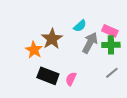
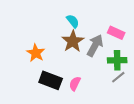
cyan semicircle: (80, 26) -> (73, 21), moved, turned -88
brown star: (52, 39) -> (73, 41), moved
green cross: (111, 45) -> (117, 60), moved

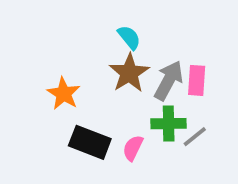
pink rectangle: (116, 33) -> (197, 80), moved, turned 70
green cross: (117, 60) -> (169, 124), moved
gray line: (118, 77) -> (195, 137), moved

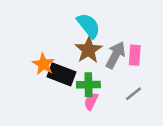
cyan semicircle: (129, 37) -> (88, 25), size x1.5
green cross: (169, 124) -> (88, 85), moved
black rectangle: (90, 142) -> (61, 74), moved

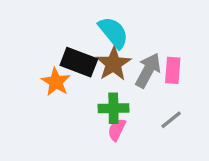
black rectangle: (61, 74) -> (79, 62), moved

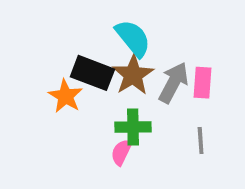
gray line: (171, 120) -> (201, 141), turned -55
pink semicircle: (117, 130) -> (121, 152), moved

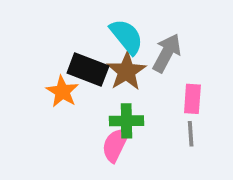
gray arrow: (174, 83) -> (167, 53), moved
pink rectangle: (202, 83) -> (192, 99), moved
pink semicircle: (121, 152) -> (115, 145), size x1.4

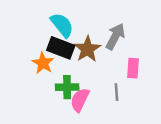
cyan semicircle: (126, 37) -> (62, 25), moved
green cross: (126, 121) -> (67, 87), moved
gray line: (191, 134) -> (117, 92), moved

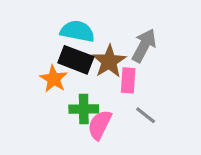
cyan semicircle: (62, 25) -> (77, 31), turned -40
pink rectangle: (133, 68) -> (128, 80), moved
gray line: (117, 92) -> (146, 115), turned -48

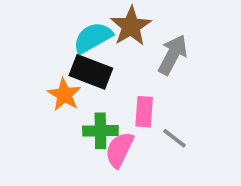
cyan semicircle: (77, 31) -> (93, 38), turned -40
brown star: (109, 61) -> (131, 26), moved
pink rectangle: (128, 80) -> (144, 112), moved

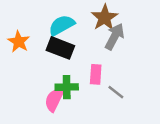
brown star: (131, 26) -> (105, 18), moved
orange star: (64, 95) -> (19, 42), moved
pink semicircle: (119, 150) -> (54, 100), moved

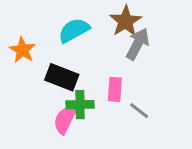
black rectangle: (60, 48) -> (62, 77), moved

